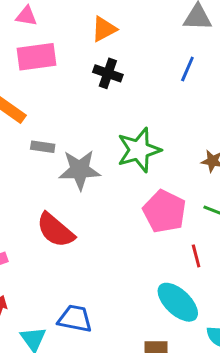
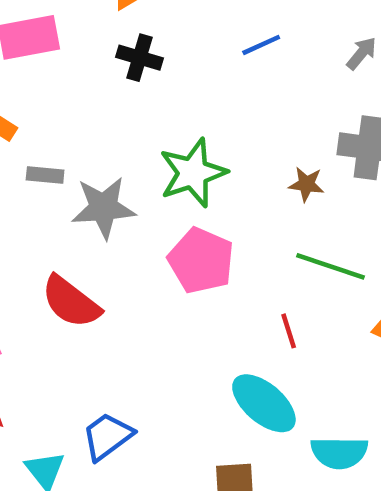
blue line: (187, 69) -> (261, 45), turned 45
pink pentagon: (164, 211) -> (201, 261), moved
blue trapezoid: (75, 319) -> (107, 436), turned -45

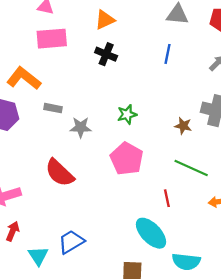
blue line: (261, 45) -> (168, 54), turned -60
green star: (193, 173) -> (127, 114), size x0.6
gray star: (104, 208) -> (81, 127), size x0.7

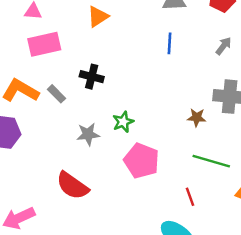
black cross: (106, 54) -> (92, 77), moved
gray rectangle: (53, 108) -> (56, 94), moved, turned 42
green star: (127, 114) -> (123, 122), moved

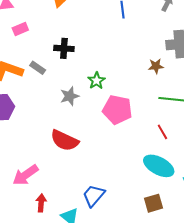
pink rectangle: (44, 44) -> (20, 29), size x0.6

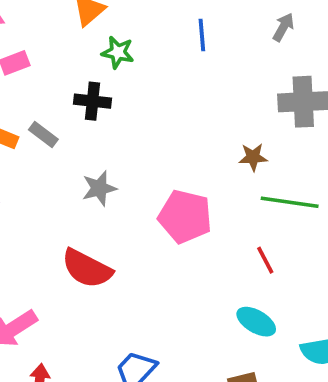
brown star: (156, 66) -> (253, 157), moved
green star: (96, 81) -> (118, 52), moved, turned -30
cyan ellipse: (159, 166) -> (256, 322), size x0.7

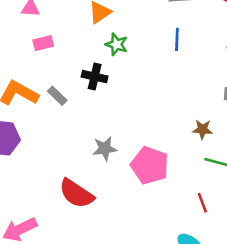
gray star: (99, 188) -> (105, 149), moved

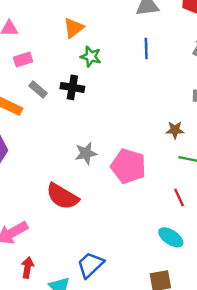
gray rectangle: (57, 96) -> (38, 90), moved

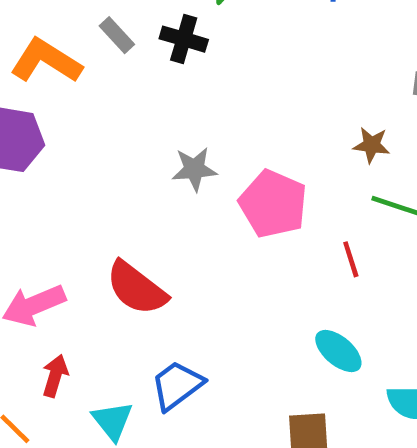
red semicircle: (62, 196) -> (136, 288), moved
red line: (179, 198) -> (351, 259), moved

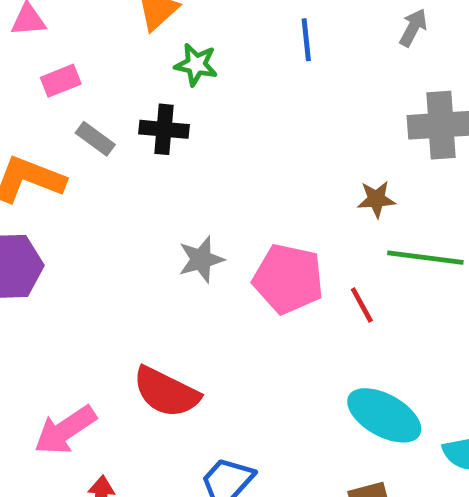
red line: (351, 259) -> (362, 305), moved
cyan ellipse: (338, 351) -> (384, 415), size x1.4

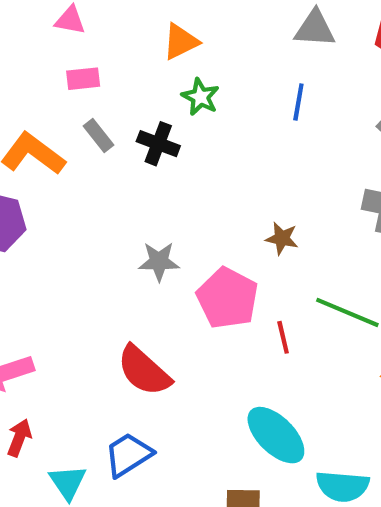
brown star: (376, 199) -> (282, 238), moved
red semicircle: (166, 392) -> (144, 371), moved

